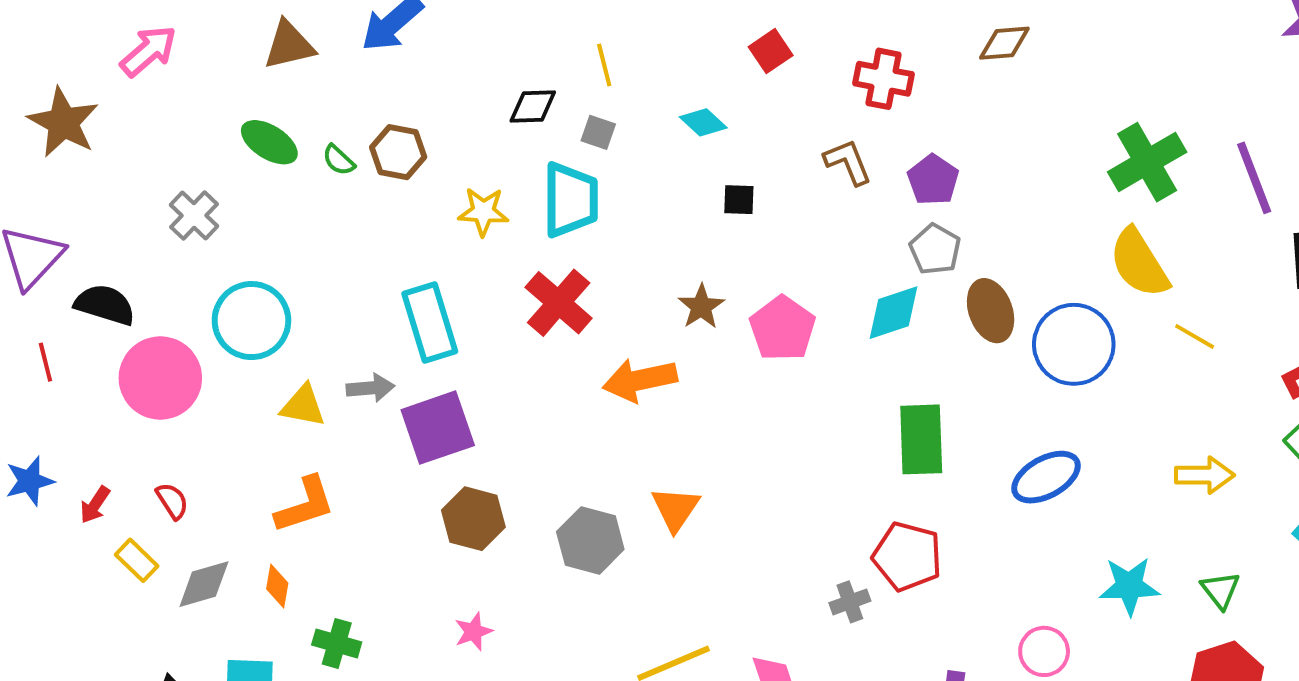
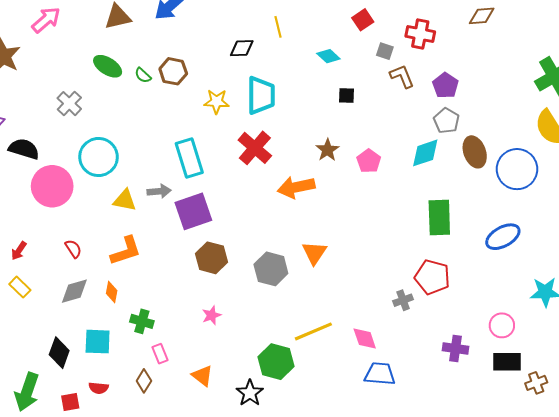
gray square: (598, 132) -> (385, 51), moved
pink pentagon: (782, 328) -> (369, 161), size x0.7
red semicircle: (172, 501) -> (73, 249), moved
yellow rectangle: (137, 560) -> (20, 287), moved

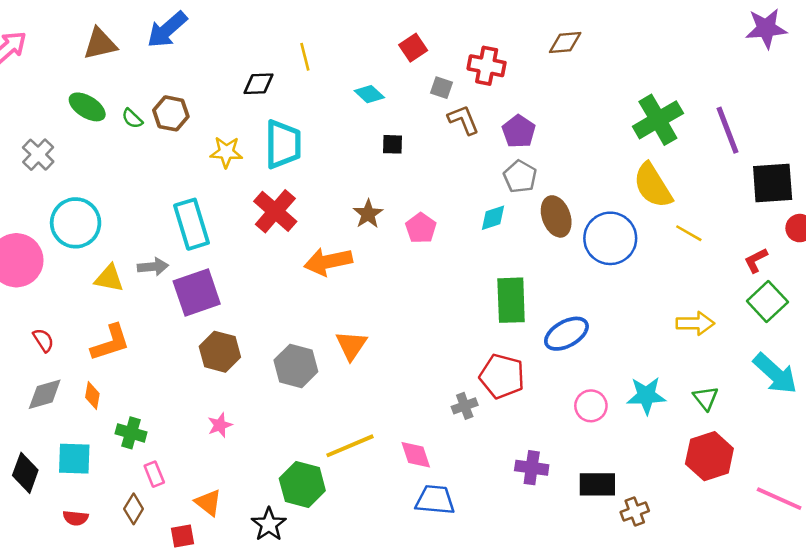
cyan diamond: (425, 153) -> (493, 218), size x0.7
blue ellipse: (503, 237) -> (566, 334), moved
pink circle: (502, 325) -> (591, 406), moved
red square: (70, 402) -> (183, 536), moved

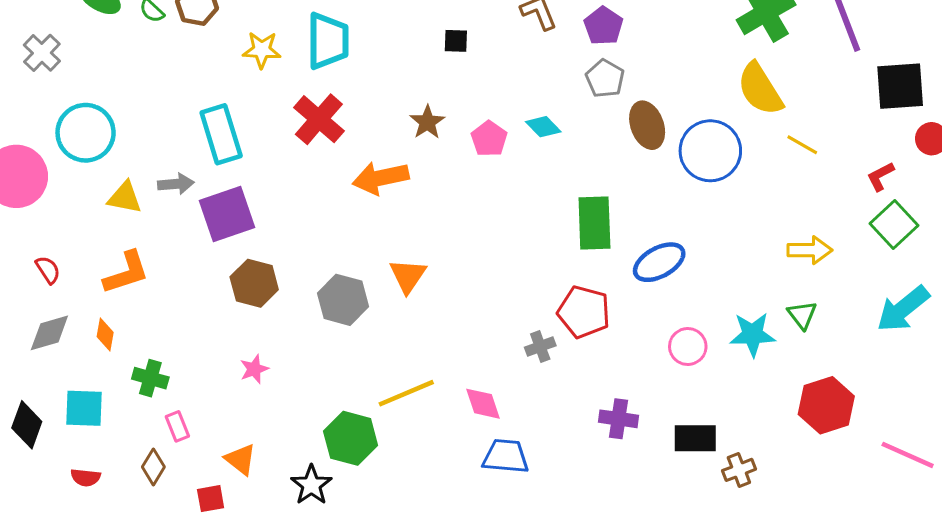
cyan diamond: (493, 218) -> (543, 127), moved, turned 64
cyan arrow: (775, 374) -> (903, 309), turned 99
green triangle: (706, 398) -> (802, 315), moved

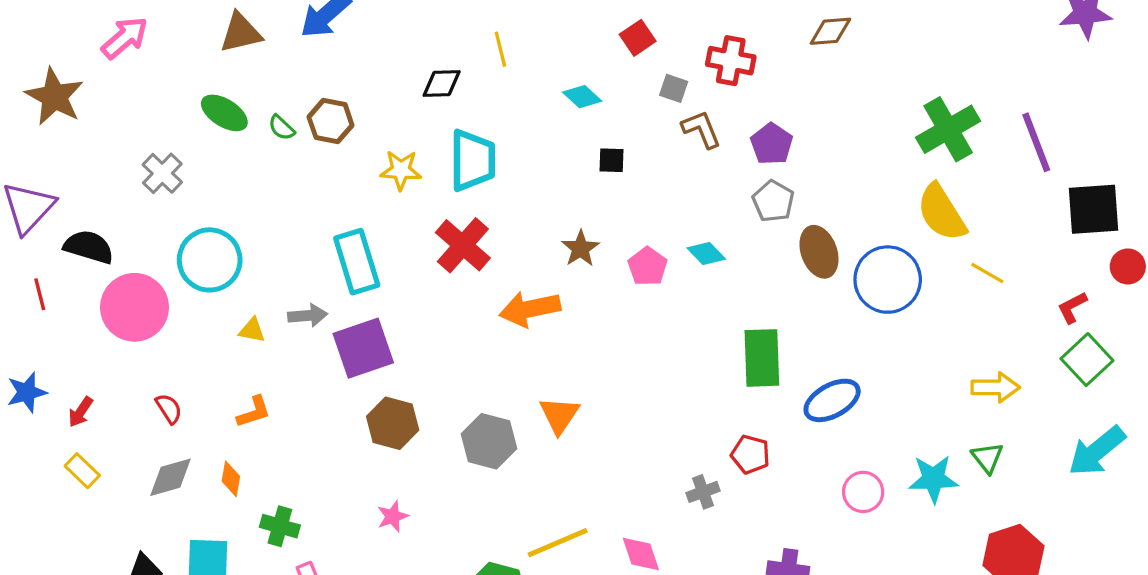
yellow triangle: (125, 197) -> (252, 330), size x0.7
orange L-shape: (126, 273) -> (254, 412), size x0.7
red pentagon: (584, 312) -> (750, 454), size x0.7

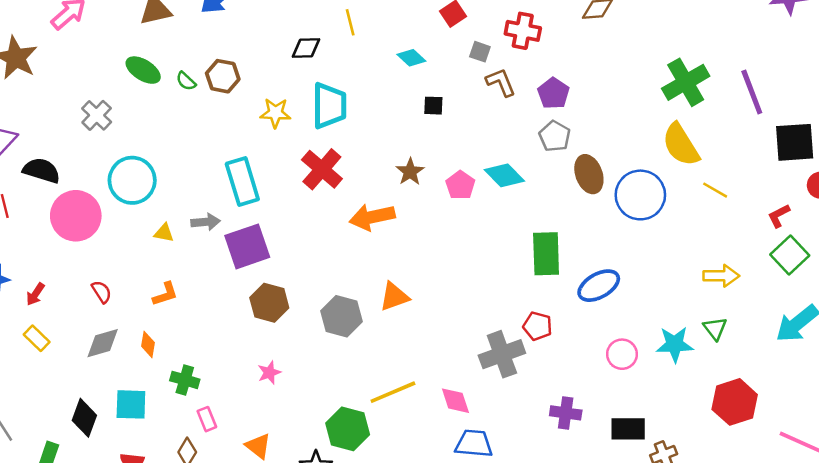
cyan diamond: (706, 253) -> (504, 175), size x1.4
orange triangle: (559, 415) -> (394, 297), turned 36
gray cross: (703, 492) -> (502, 354), size x1.8

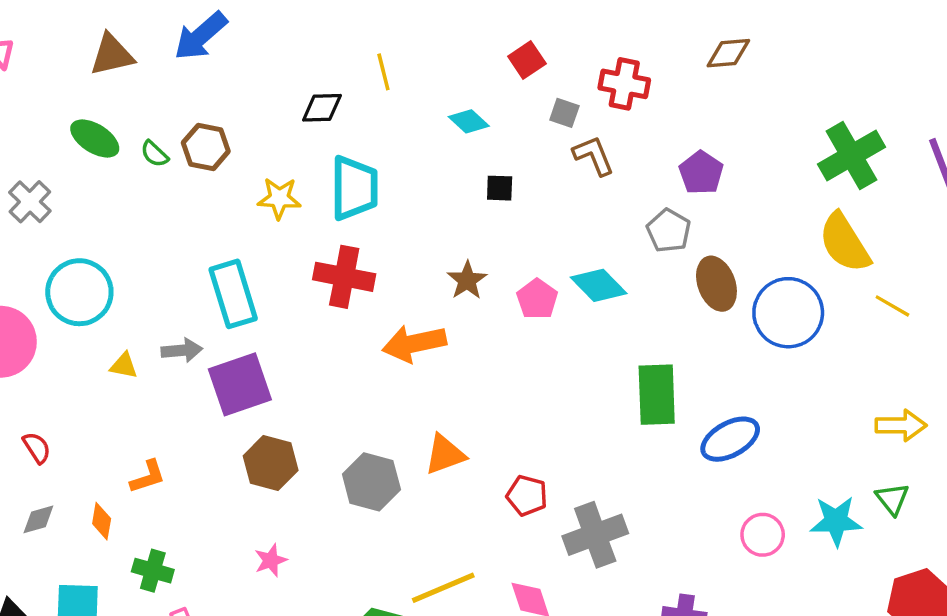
purple pentagon: (553, 93) -> (701, 173), moved
red cross: (322, 169) -> (344, 277), turned -30
orange L-shape: (165, 294) -> (148, 477), moved
red pentagon: (537, 326) -> (527, 495), moved
gray diamond: (103, 343) -> (38, 519), size x0.7

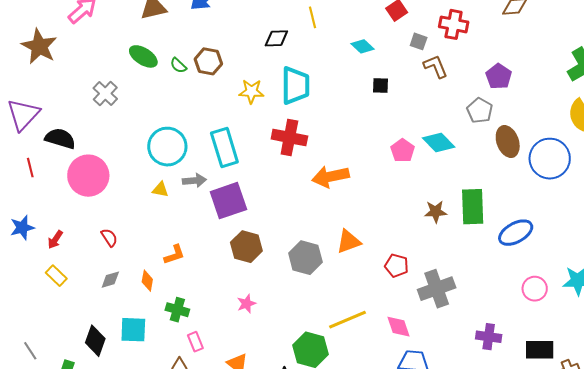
brown star: (467, 280) -> (436, 212), moved, turned 30
cyan circle: (79, 292) -> (167, 147), moved

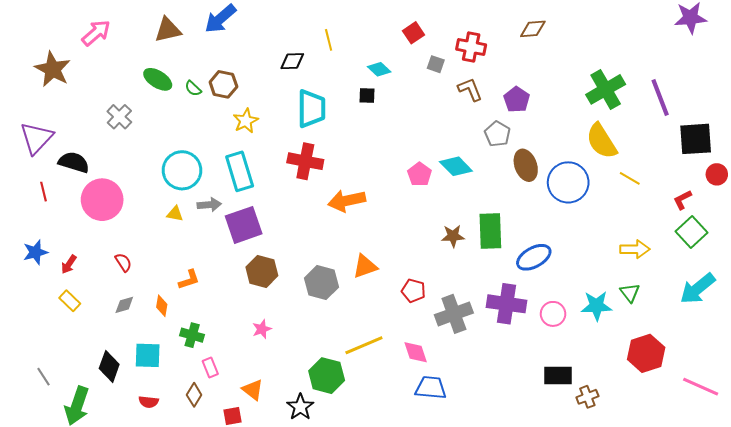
brown L-shape: (436, 66) -> (470, 89), moved
black square: (381, 85) -> (367, 96), moved
yellow star: (251, 91) -> (246, 121), moved, turned -30
purple cross: (489, 337) -> (507, 304), moved, size x1.5

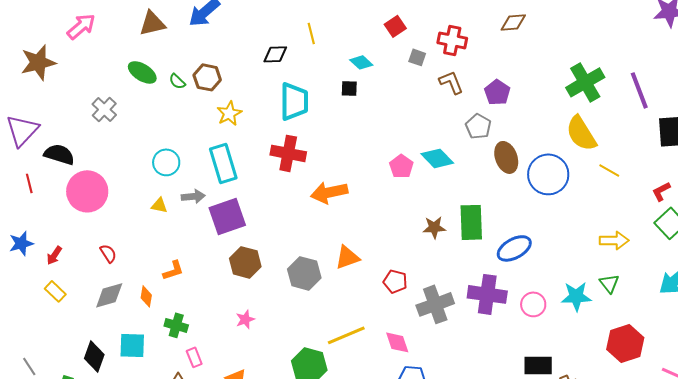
brown star: (53, 69) -> (38, 62), turned 30
cyan circle: (182, 170) -> (166, 162), size x0.7
gray diamond: (124, 305) -> (109, 295), size x1.5

